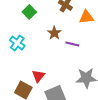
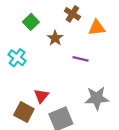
brown star: (54, 33) -> (55, 38), moved

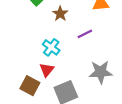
cyan cross: (17, 58) -> (51, 47), moved
purple line: (81, 59) -> (85, 34), turned -40

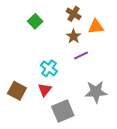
brown star: (60, 14) -> (74, 36), moved
brown square: (30, 86) -> (17, 91), moved

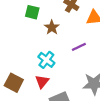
green square: (35, 21) -> (32, 12), turned -32
brown star: (74, 36) -> (52, 27), moved

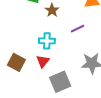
cyan cross: (46, 60) -> (47, 41), turned -35

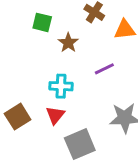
brown square: (16, 62) -> (18, 117), turned 30

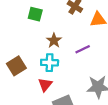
brown star: (68, 43) -> (54, 41), moved
brown square: (18, 117) -> (16, 66), moved

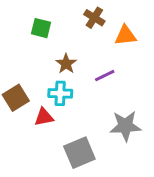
red triangle: (45, 85) -> (44, 117), moved, turned 40

